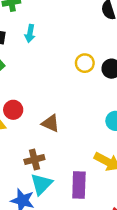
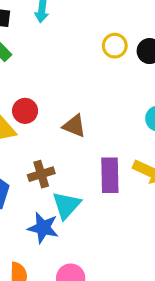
brown cross: (34, 160) -> (41, 174), moved
purple rectangle: (79, 185) -> (110, 175), moved

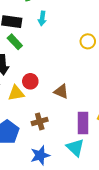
cyan triangle: (66, 205) -> (75, 148), moved, turned -30
blue star: (43, 228) -> (40, 155), turned -30

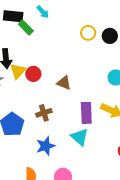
cyan arrow: (42, 18) -> (43, 12), turned -48
green rectangle: (15, 42) -> (26, 28), moved
yellow triangle: (16, 93) -> (18, 71), moved, turned -36

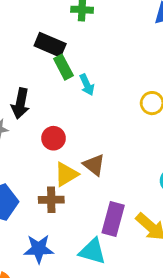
cyan arrow: (43, 12) -> (87, 85), moved
yellow triangle: (18, 71) -> (66, 174), moved
cyan triangle: (80, 137) -> (92, 251), turned -42

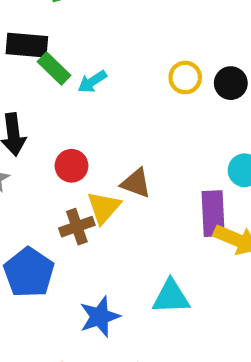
cyan arrow: (87, 85) -> (92, 82), turned 100
brown cross: (51, 200) -> (77, 227), moved
purple rectangle: (113, 219) -> (213, 214), moved

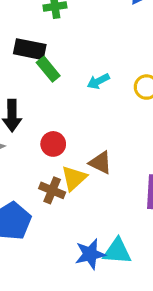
cyan arrow: (92, 82) -> (98, 81), moved
brown cross: (77, 227) -> (52, 190), turned 35
blue star: (100, 317) -> (90, 254), moved

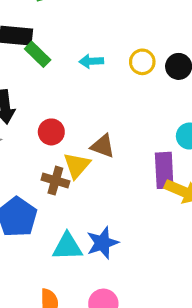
cyan arrow: (98, 81) -> (91, 61), turned 30
cyan triangle: (117, 251) -> (67, 247), moved

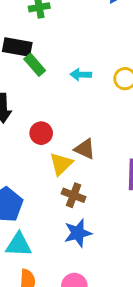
brown cross: (55, 181) -> (74, 195), moved
cyan triangle: (67, 247) -> (19, 245), moved

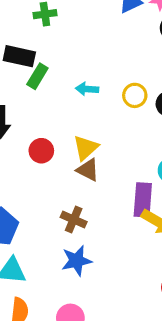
green rectangle: (35, 65) -> (37, 76), turned 70
yellow triangle: (61, 164) -> (86, 148), moved

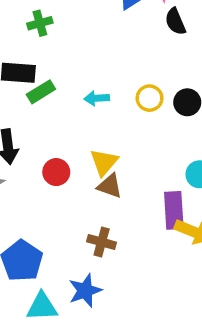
green rectangle: (37, 76) -> (41, 92), turned 35
blue star: (77, 261) -> (85, 291), moved

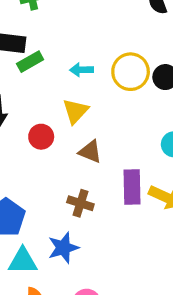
yellow circle: (150, 98) -> (131, 72), size x1.5
yellow triangle: (104, 162) -> (75, 111), moved
purple rectangle: (174, 210) -> (132, 187), moved

